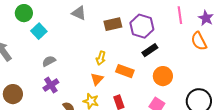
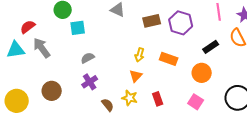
cyan square: (39, 31) -> (78, 28), turned 35
black rectangle: (150, 50) -> (211, 47), moved
orange rectangle: (125, 71) -> (169, 59), moved

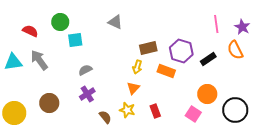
brown rectangle: (152, 21) -> (148, 48), moved
purple hexagon: (181, 23) -> (181, 51), moved
red semicircle: (28, 27) -> (30, 31), moved, turned 63
orange circle: (202, 73) -> (207, 94), moved

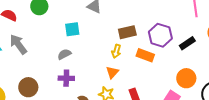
cyan square: (75, 40) -> (72, 29), moved
purple cross: (87, 94) -> (66, 78), turned 35

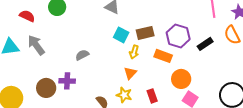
cyan square: (72, 29) -> (121, 35), moved, turned 35
purple cross: (66, 78) -> (67, 81), moved
orange circle: (186, 78) -> (181, 79), moved

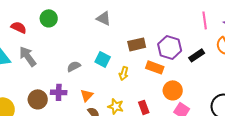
cyan square: (121, 35) -> (103, 59), moved
yellow arrow: (134, 52) -> (124, 73), moved
orange triangle: (130, 73) -> (87, 95), moved

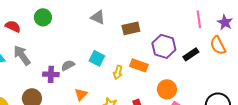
brown rectangle: (137, 44) -> (131, 28), moved
orange rectangle: (155, 67) -> (139, 65), moved
purple cross: (59, 92) -> (51, 74), moved

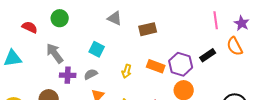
purple hexagon: (164, 46) -> (181, 64), moved
gray arrow: (22, 55) -> (55, 53), moved
cyan square: (97, 58) -> (97, 49), moved
gray semicircle: (68, 65) -> (91, 74), moved
yellow arrow: (118, 72) -> (127, 71), moved

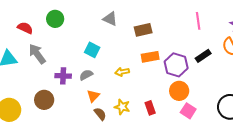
pink line: (216, 20) -> (198, 21), moved
gray arrow: (55, 53) -> (37, 54), moved
orange rectangle: (156, 66) -> (150, 57), moved, turned -30
yellow arrow: (127, 71) -> (122, 72), turned 64

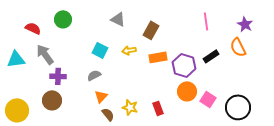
brown rectangle: (143, 30) -> (151, 30), turned -48
yellow arrow: (122, 72) -> (129, 50), moved
purple cross: (63, 76) -> (58, 76), moved
pink square: (188, 111) -> (208, 99), moved

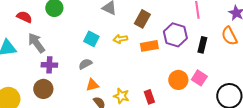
black rectangle: (211, 56) -> (202, 45), turned -42
purple hexagon: (184, 65) -> (175, 35), moved
orange triangle: (101, 96) -> (92, 85), turned 32
pink square: (208, 99) -> (199, 78), moved

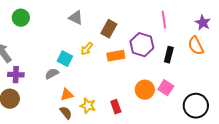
cyan square: (91, 39) -> (65, 59), moved
yellow arrow: (120, 39) -> (87, 49), turned -40
orange triangle: (92, 85) -> (67, 95), moved

